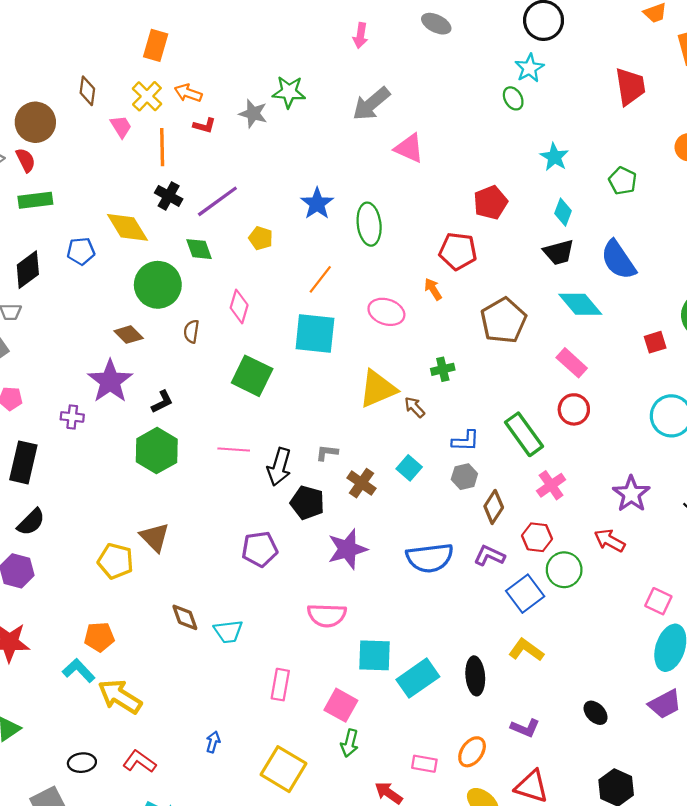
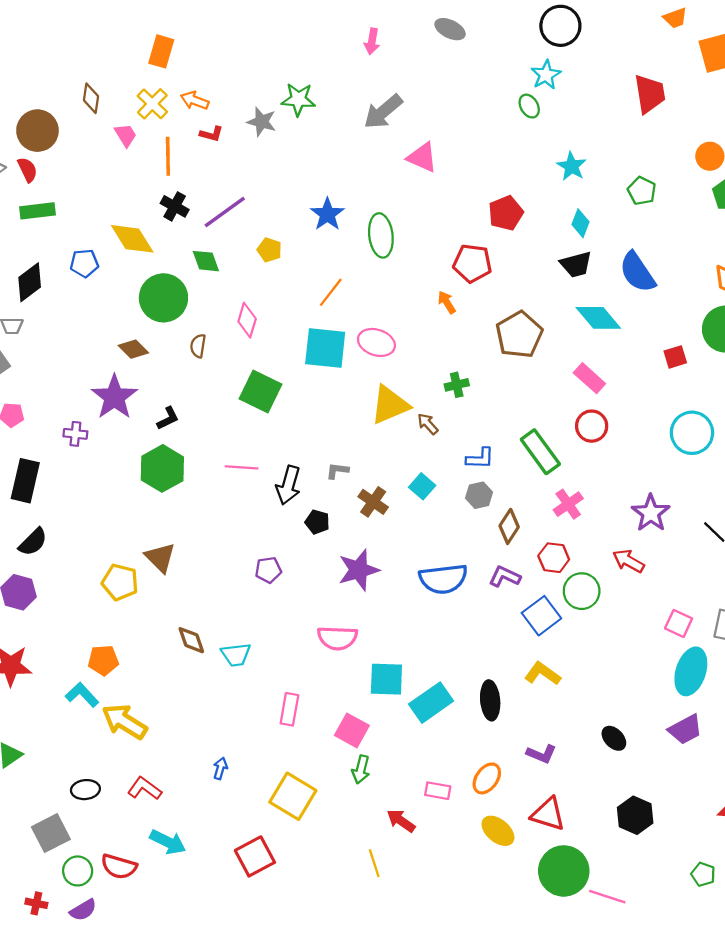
pink ellipse: (386, 312) -> (376, 342), moved
black pentagon: (307, 503) -> (317, 522), size x0.7
purple pentagon: (260, 549) -> (268, 570), size x0.7

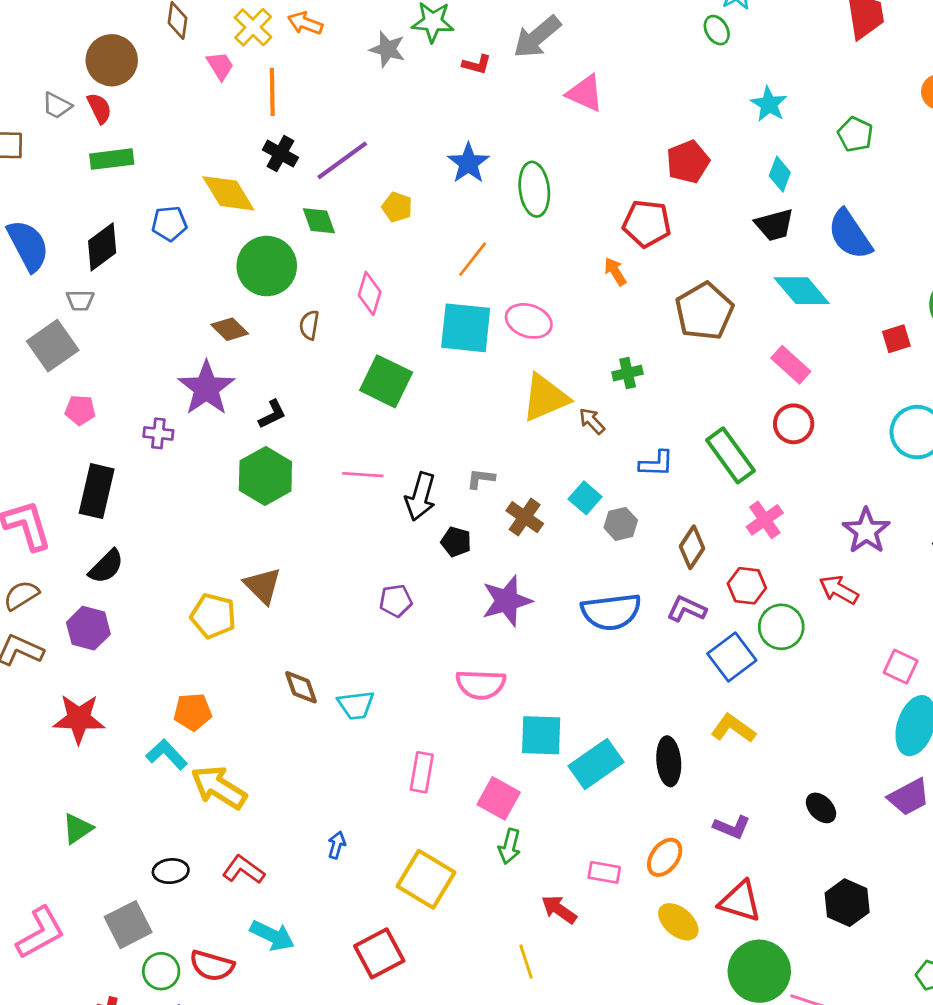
red L-shape: (211, 134) -> (477, 64), moved
gray hexagon: (479, 495) -> (621, 524), moved

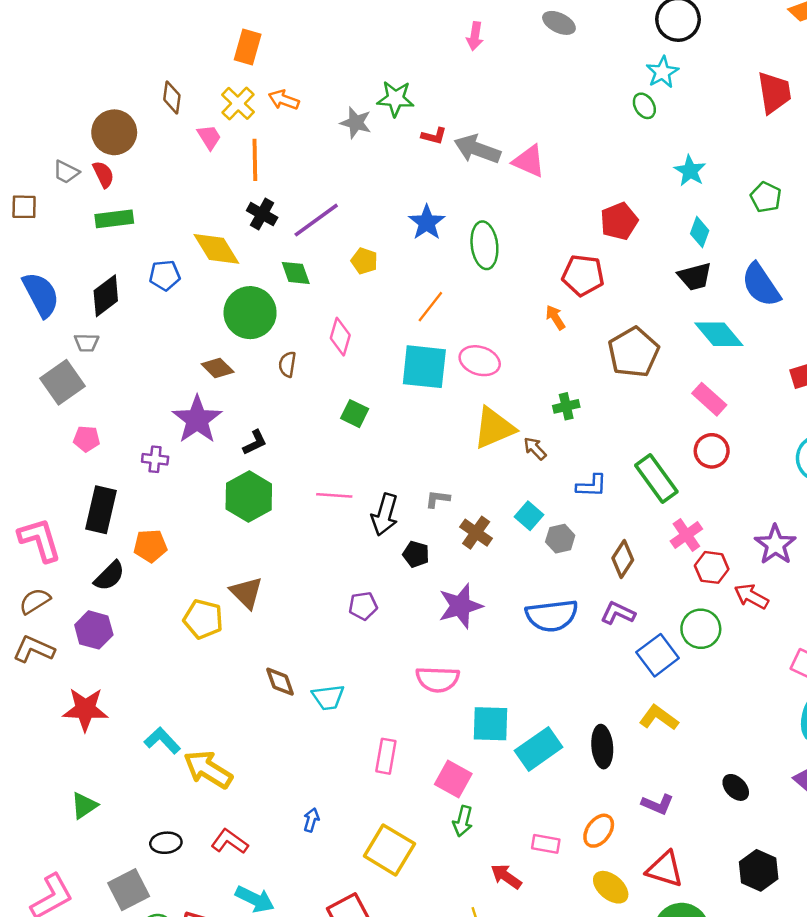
gray arrow: (537, 37) -> (477, 149), moved, turned 60
green square: (386, 381) -> (355, 414), size x0.6
red hexagon: (747, 586) -> (712, 567), moved
orange pentagon: (193, 712) -> (150, 546), moved

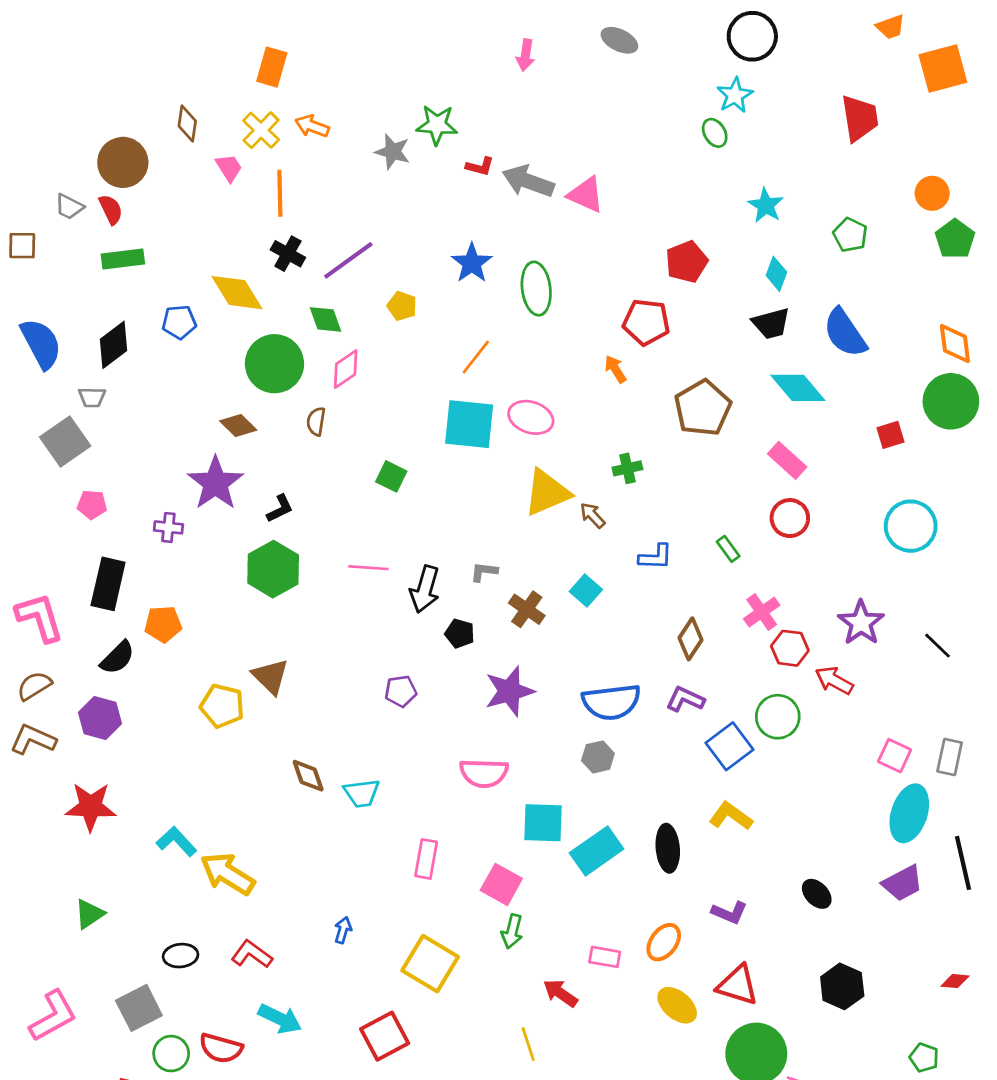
pink diamond: (340, 337) -> (346, 369), moved, turned 39
green rectangle: (656, 478) -> (728, 549), size x0.5
gray hexagon: (560, 539) -> (598, 757), moved

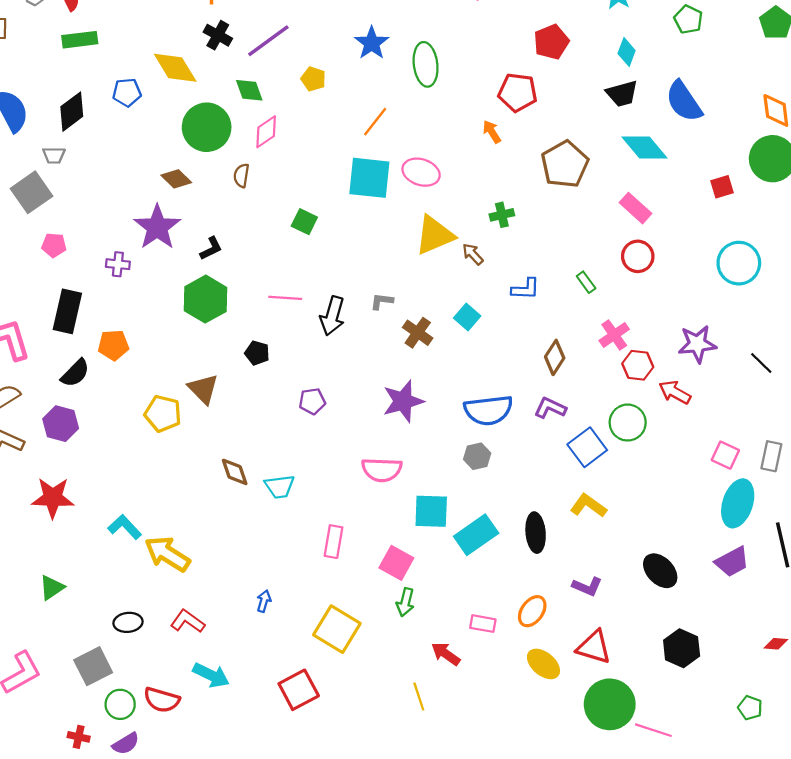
purple star: (861, 623) -> (697, 344), turned 30
black pentagon: (460, 633) -> (257, 353), moved
black ellipse: (817, 894) -> (660, 571), size x1.4

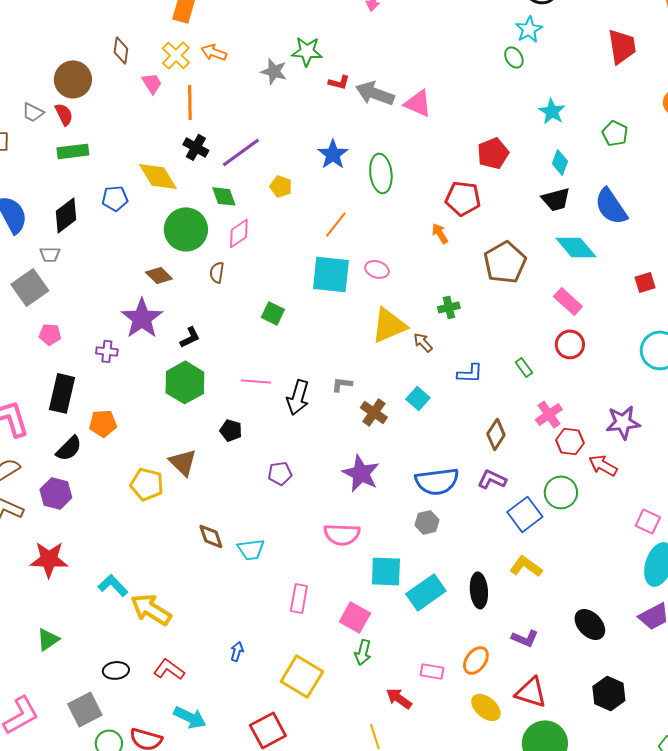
pink ellipse: (421, 172) -> (377, 269), size x0.7
purple star: (403, 401) -> (361, 473), turned -30

